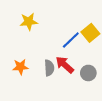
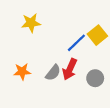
red arrow: (65, 65) -> (70, 69), turned -108
gray semicircle: (49, 68) -> (53, 73), turned 42

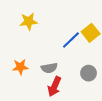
red arrow: (70, 69) -> (54, 87), moved
gray semicircle: (53, 73) -> (49, 68), turned 42

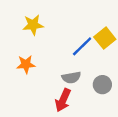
orange star: (20, 67) -> (26, 64), moved
gray semicircle: (49, 68) -> (71, 77), moved

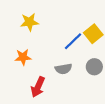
gray circle: (102, 85) -> (94, 67), moved
red arrow: (63, 100) -> (38, 87), moved

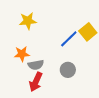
gray circle: (94, 67) -> (68, 70), moved
gray semicircle: (63, 69) -> (36, 65), moved

